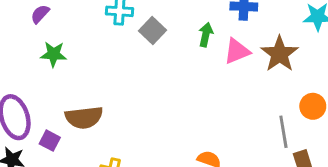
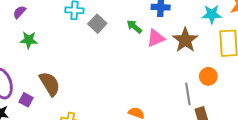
green arrow: (206, 35) -> (134, 27), turned -63
brown semicircle: (84, 117) -> (50, 84), turned -115

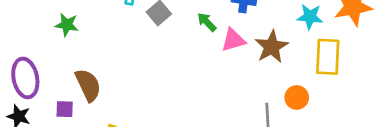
purple square: (26, 100) -> (65, 109), moved, turned -32

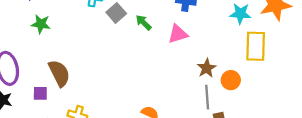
green arrow: (207, 22) -> (144, 23), moved
brown star: (272, 47) -> (207, 68), moved, size x0.7

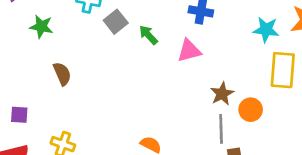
green star: (41, 24) -> (41, 27), moved
brown semicircle: (59, 73) -> (62, 74), moved, size x0.7

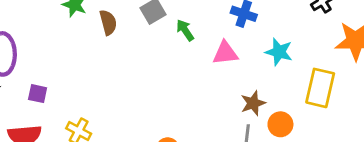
cyan star: (266, 30) -> (279, 52), moved
brown semicircle: (62, 74) -> (108, 22), moved

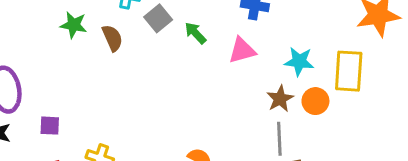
cyan star: (279, 52) -> (299, 61), moved
orange circle: (280, 124) -> (315, 101), moved

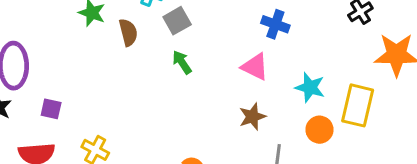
green arrow: (195, 33) -> (182, 62), moved
pink triangle: (242, 50) -> (255, 67), turned 32
brown star: (280, 99) -> (252, 117), moved

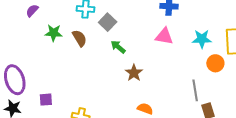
brown star: (252, 117) -> (134, 73), moved

